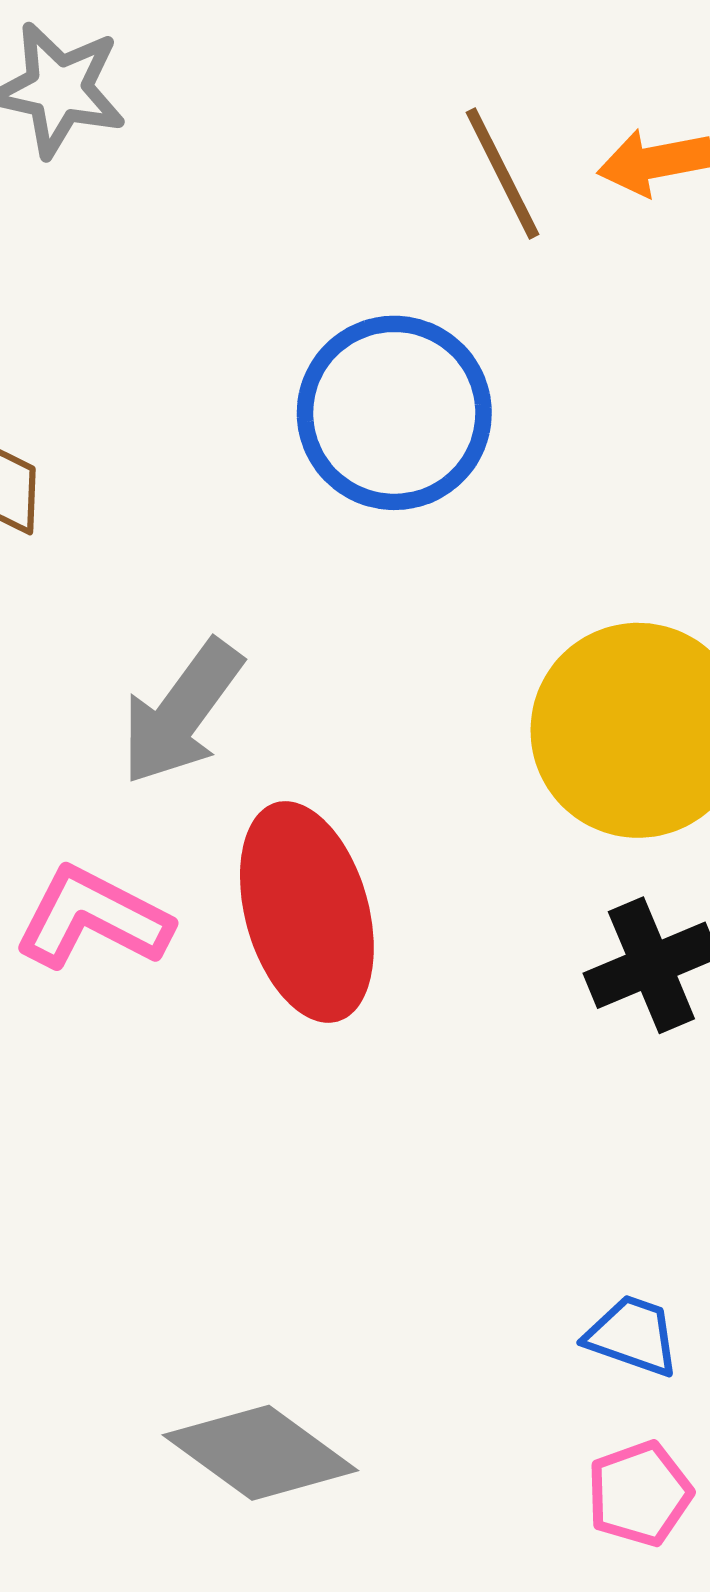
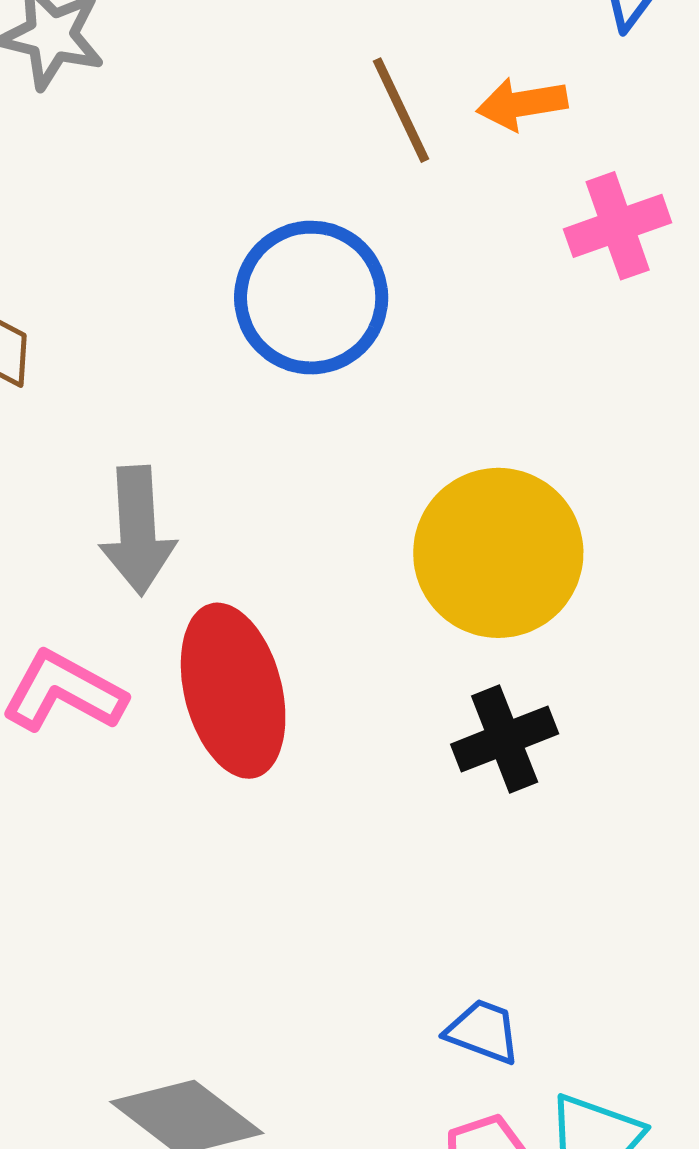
gray arrow: (182, 712) -> (138, 531), turned -41

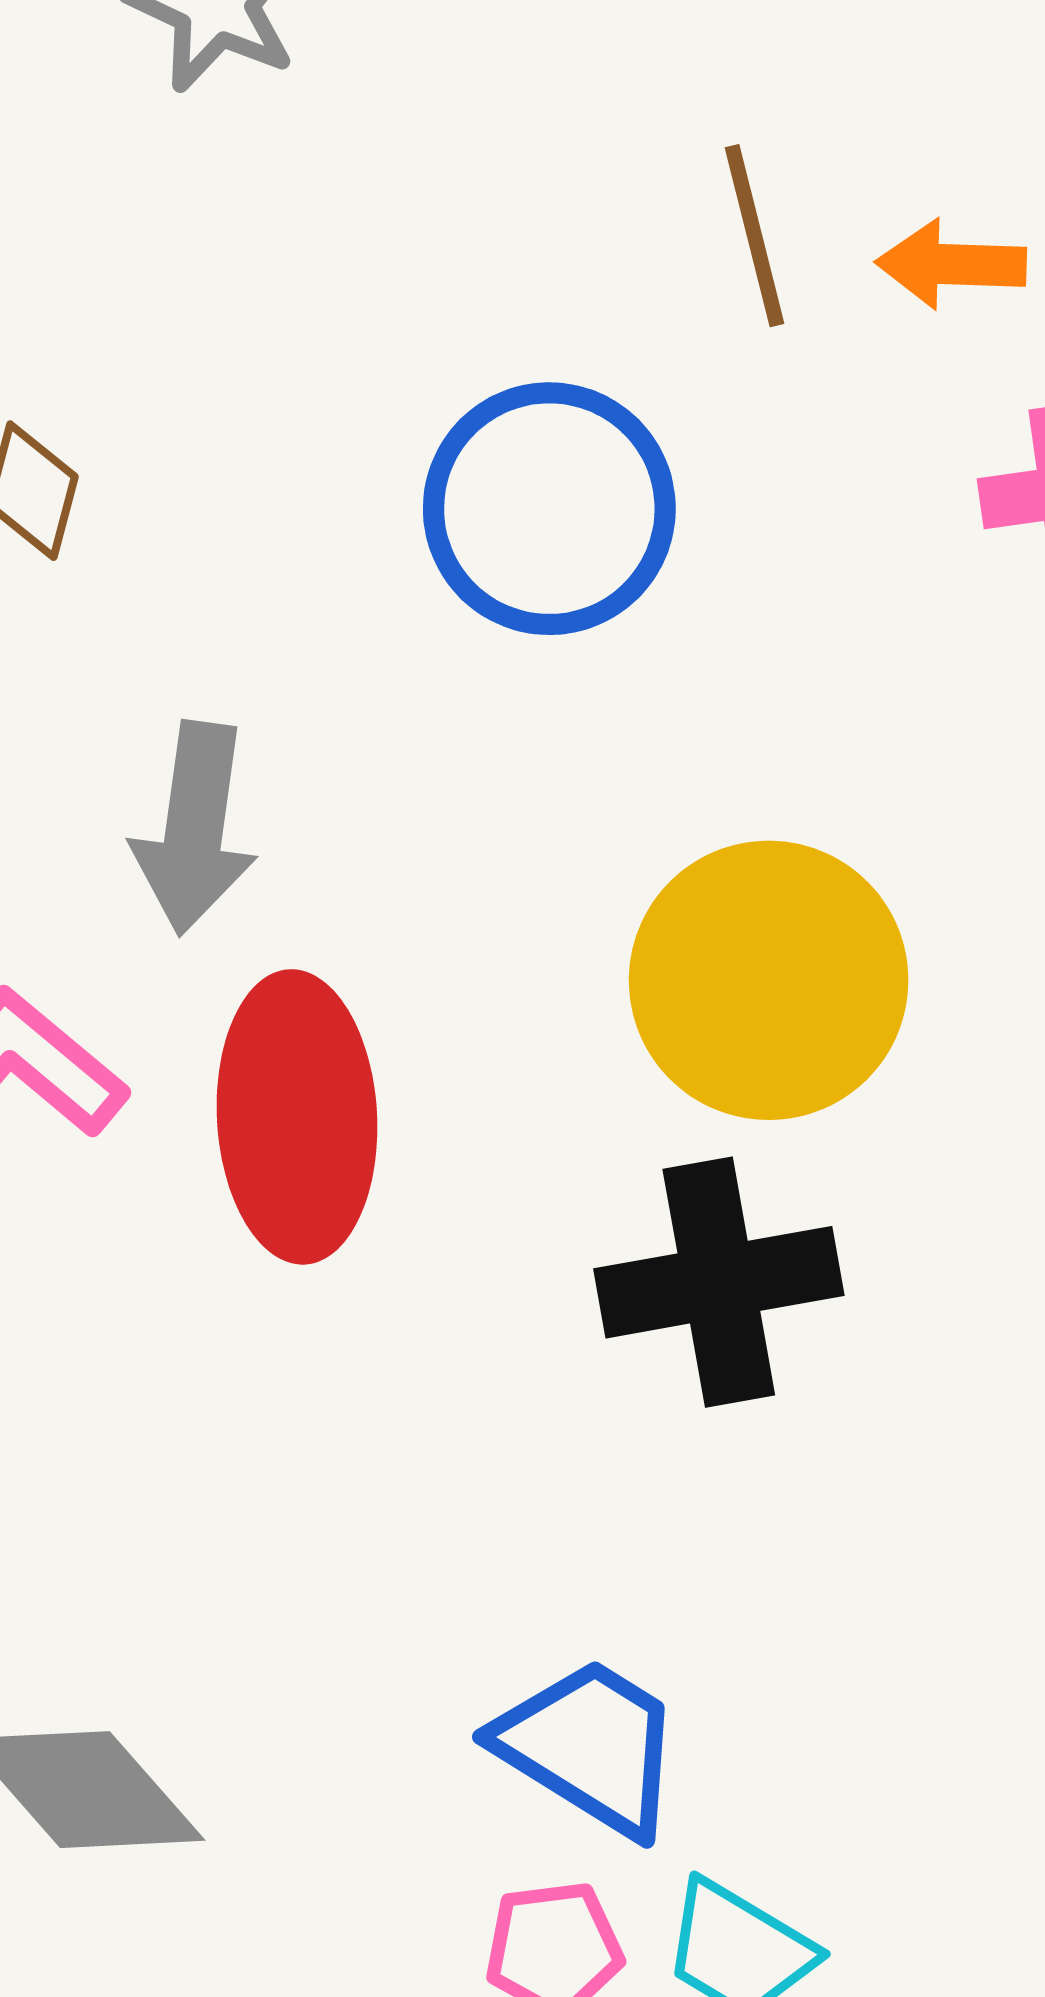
black cross: (505, 739) -> (719, 1282), size x1.4
blue trapezoid: (483, 1032) -> (590, 1746), size x1.6

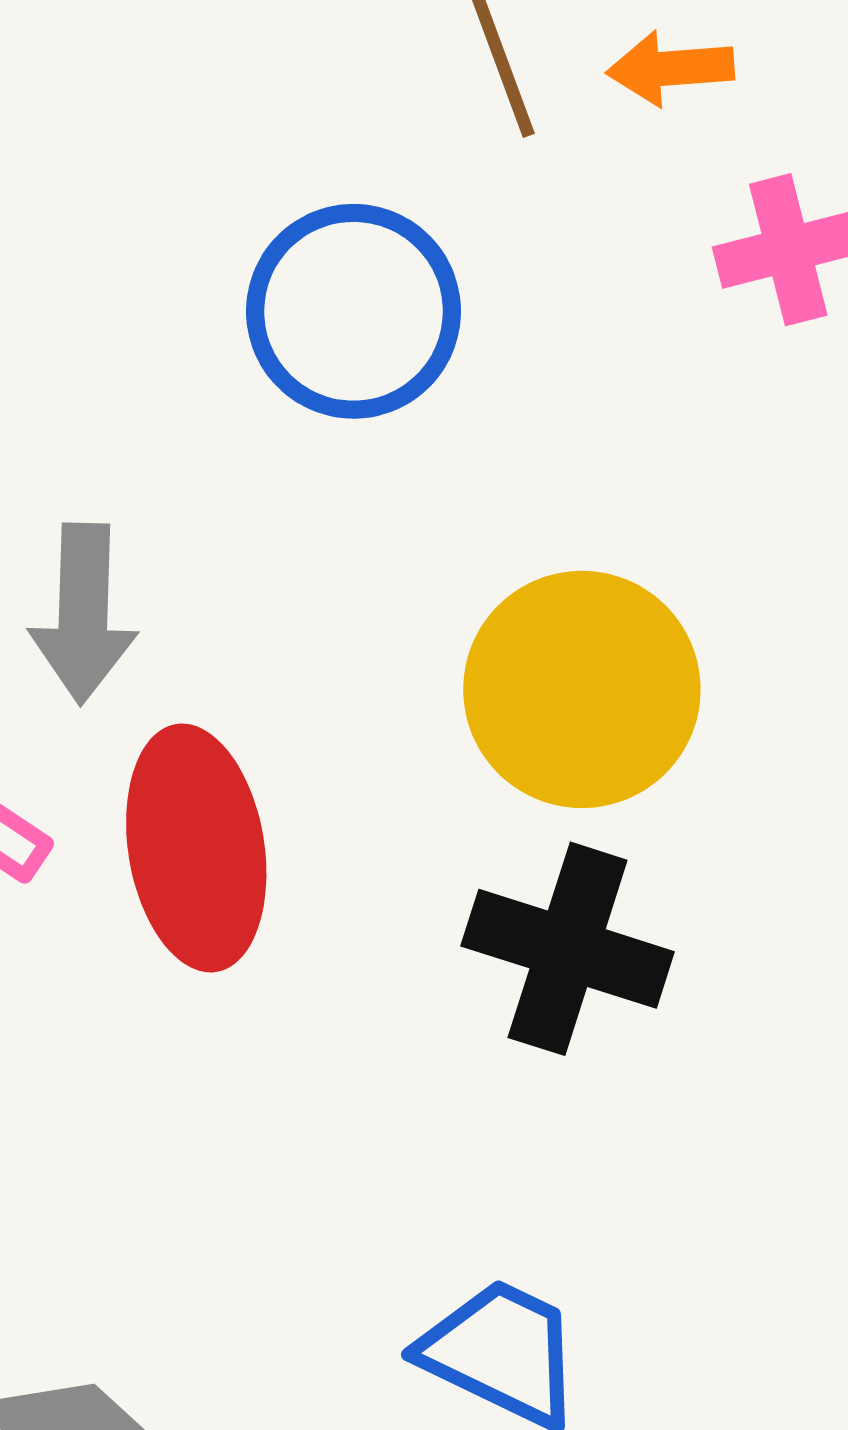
black cross: (719, 1282) -> (568, 949), turned 34

